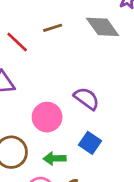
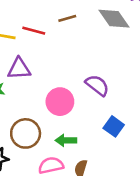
red line: (17, 42) -> (34, 31), turned -30
blue square: (90, 143) -> (114, 126), moved

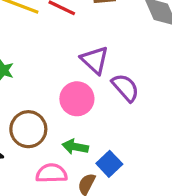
purple triangle: (19, 69) -> (95, 60), moved, turned 35
blue square: (114, 126) -> (109, 164), moved

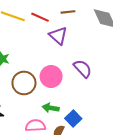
purple triangle: (95, 60) -> (58, 36), moved
brown circle: (28, 129) -> (24, 83), moved

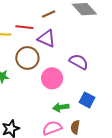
brown circle: (24, 83) -> (27, 58), moved
blue square: (73, 119) -> (87, 100), moved

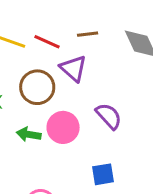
blue square: (87, 100) -> (103, 174), turned 35
green arrow: (61, 107) -> (29, 134), moved

